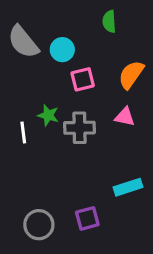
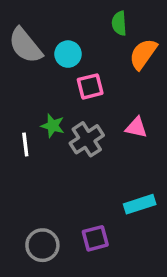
orange semicircle: (131, 75) -> (143, 54), moved
gray cross: (80, 128) -> (87, 139), turned -32

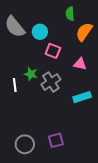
pink square: (90, 86) -> (53, 51), turned 35
pink triangle: (136, 127) -> (80, 64), moved
cyan rectangle: (140, 204) -> (82, 97), moved

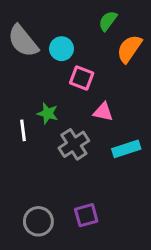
green semicircle: (70, 14) -> (108, 21), turned 40
pink triangle: (80, 64) -> (103, 112), moved
gray cross: (51, 82) -> (74, 144), moved

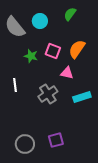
cyan circle: (62, 49) -> (40, 21), moved
orange semicircle: (129, 49) -> (77, 49), moved
green star: (48, 113) -> (31, 56), moved

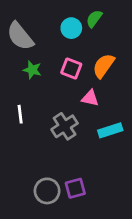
cyan circle: (40, 21) -> (71, 28), moved
green star: (31, 56) -> (32, 70), moved
gray circle: (25, 144) -> (47, 191), moved

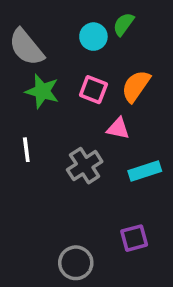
green star: (32, 70) -> (42, 91), size x1.4
purple square: (75, 188) -> (134, 238), moved
gray circle: (47, 191) -> (76, 263), moved

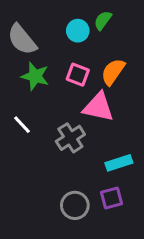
pink triangle: (118, 128) -> (98, 107), size x1.6
white line: (26, 150) -> (22, 125), turned -36
cyan rectangle: (145, 171) -> (119, 163), moved
gray circle: (76, 263) -> (75, 205), moved

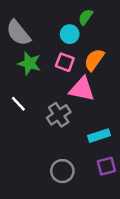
cyan circle: (78, 31) -> (70, 34), moved
purple square: (112, 198) -> (106, 166), moved

